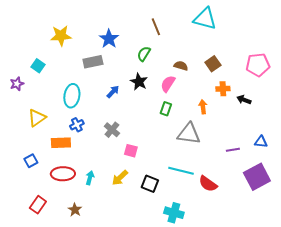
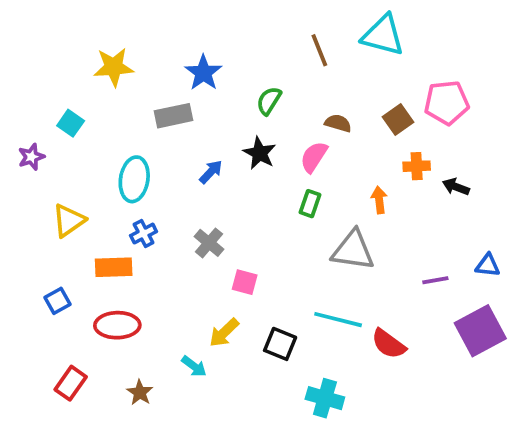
brown line: (156, 27) -> (319, 50), moved
pink pentagon: (258, 65) -> (447, 103), moved
cyan arrow: (90, 178) -> (194, 366), moved, turned 112

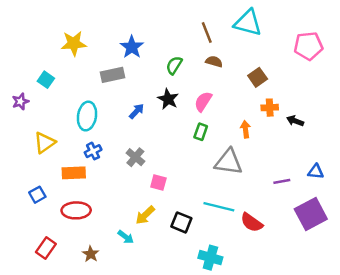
pink pentagon: (447, 103) -> (308, 46), moved
brown semicircle: (338, 123) -> (214, 62), moved

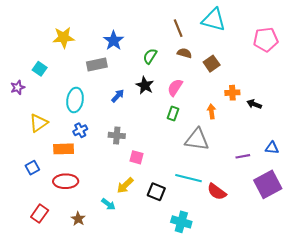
brown square: (258, 77) -> (212, 64), moved
gray cross: (135, 157) -> (117, 135), turned -35

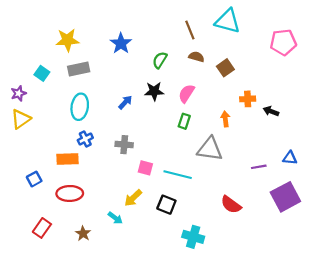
gray rectangle: (97, 65) -> (79, 69), moved
black star: (145, 85) -> (154, 91), turned -30
yellow triangle: (39, 123) -> (21, 119), moved
cyan line: (189, 178) -> (178, 175), moved

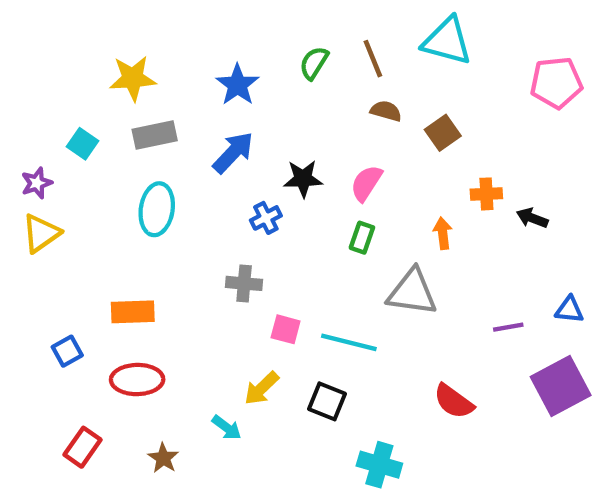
green semicircle: (160, 60) -> (314, 63), moved
blue arrow: (125, 102) -> (233, 152), moved, size x1.5
blue cross: (85, 139) -> (266, 218), moved

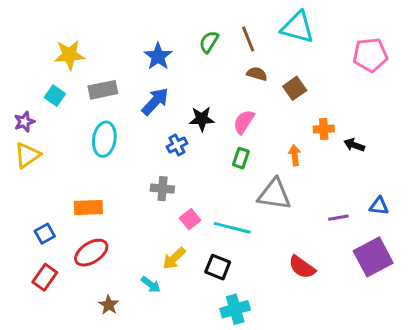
yellow star: (133, 78) -> (69, 55), moved
pink square: (286, 329) -> (190, 219), turned 36
red ellipse: (137, 380) -> (91, 253), turned -32
red rectangle: (83, 447) -> (45, 277), moved
cyan cross: (379, 465) -> (235, 309), moved, turned -32

